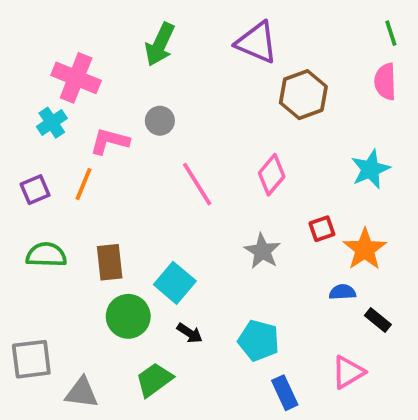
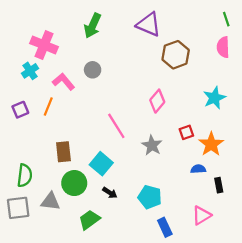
pink L-shape: (110, 141) -> (63, 82), turned 35
pink line: (197, 184) -> (116, 126), moved
green semicircle: (46, 255) -> (25, 175), moved, turned 95
black rectangle: (378, 320) -> (219, 185), turned 40
gray triangle: (82, 393) -> (51, 201), moved

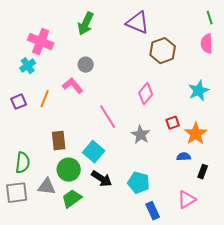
pink L-shape: (63, 82) -> (73, 86), moved
black rectangle: (219, 185) -> (203, 172), turned 32
black arrow: (110, 193) -> (102, 179), size x1.5
green trapezoid: (89, 220) -> (72, 199), moved

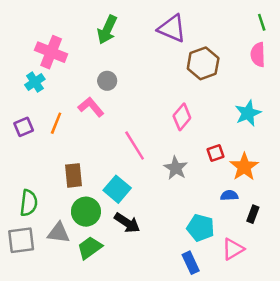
cyan pentagon: (139, 183) -> (201, 228), moved

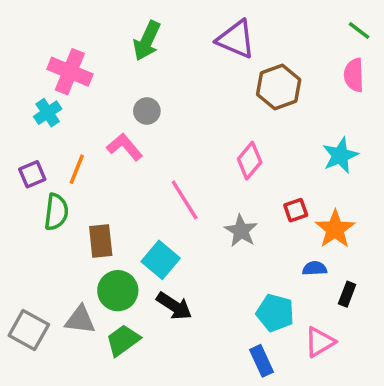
green line: (262, 22) -> (359, 31), turned -35
green semicircle: (29, 203) -> (56, 212), moved
gray square: (21, 240) -> (29, 330), turned 36

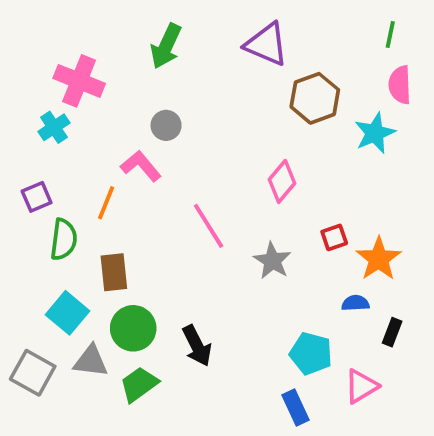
green line: (359, 31) -> (390, 35), moved, turned 65
cyan star: (340, 155) -> (375, 133), moved
orange line: (77, 169) -> (106, 203), moved
cyan square: (161, 260) -> (67, 313), moved
black arrow: (174, 306) -> (197, 346), turned 30

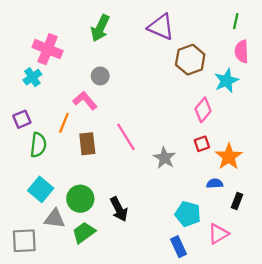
pink diamond: (282, 181) -> (203, 110), moved
brown rectangle: (114, 272) -> (87, 144), moved
gray square: (33, 373) -> (24, 241), moved, turned -32

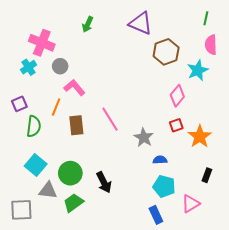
green arrow: (100, 28) -> (88, 24), size x0.7
gray circle: (100, 76) -> (60, 66), moved
blue semicircle: (215, 184) -> (160, 160), moved

